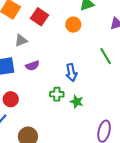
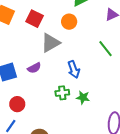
gray triangle: (21, 40) -> (50, 43), moved, size x1.5

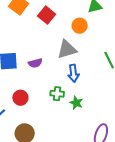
gray triangle: (50, 43) -> (67, 49), moved
red circle: (17, 104) -> (20, 98), moved

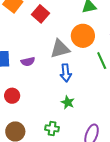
orange circle: (80, 26) -> (83, 36), moved, size x1.5
green cross: (57, 94) -> (52, 128), moved

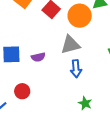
orange circle: (83, 36) -> (80, 16), moved
green star: (68, 102) -> (85, 103), moved

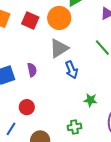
purple semicircle: (38, 57) -> (32, 70), turned -72

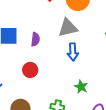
red circle: (27, 107) -> (30, 70), moved

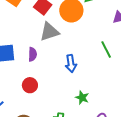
gray triangle: (68, 28) -> (49, 32), moved

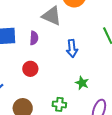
gray triangle: (49, 32) -> (52, 16), turned 40

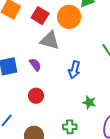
purple semicircle: (34, 38) -> (35, 65), turned -32
blue arrow: (72, 49) -> (74, 70), turned 30

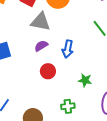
purple semicircle: (35, 65) -> (41, 46), moved, turned -80
red circle: (36, 96) -> (48, 71), moved

